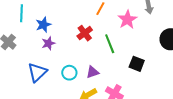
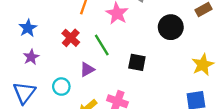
blue star: (43, 25) -> (28, 28), moved
purple triangle: (93, 72) -> (87, 69), moved

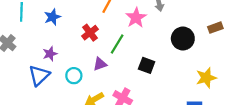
green line: (102, 45) -> (117, 44), turned 54
purple star: (31, 57) -> (50, 54), moved

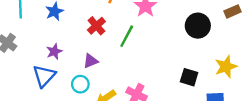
purple triangle: (100, 64) -> (91, 61), moved
black square: (147, 65) -> (189, 77), moved
cyan circle: (74, 76) -> (80, 84), moved

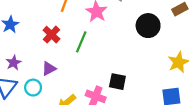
black square: (189, 77) -> (117, 82), moved
cyan circle: (80, 84) -> (33, 88), moved

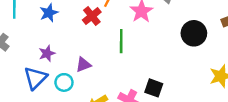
red cross: (51, 35) -> (92, 16), moved
green line: (81, 42) -> (121, 41), turned -30

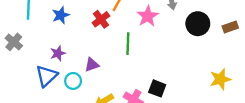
black circle: (194, 33) -> (198, 24), moved

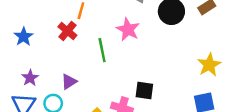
pink star: (148, 16) -> (128, 29), moved

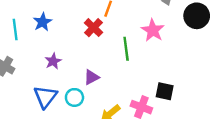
blue star: (24, 37) -> (42, 22), moved
purple star: (30, 78) -> (53, 61), moved

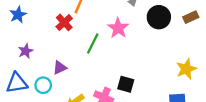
green line: (126, 49) -> (93, 43), turned 30
blue triangle: (45, 97) -> (17, 83), turned 40

